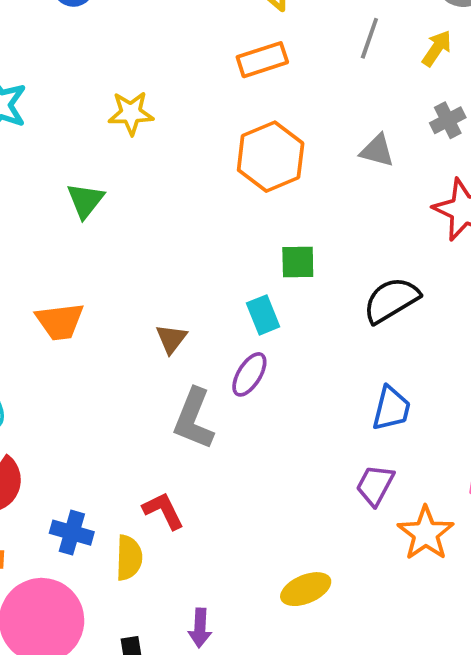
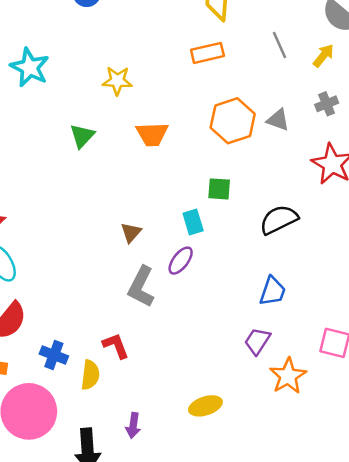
gray line: (369, 38) -> (280, 45), turned -48
orange hexagon: (271, 157) -> (233, 121), moved
orange trapezoid: (60, 321) -> (152, 134), moved

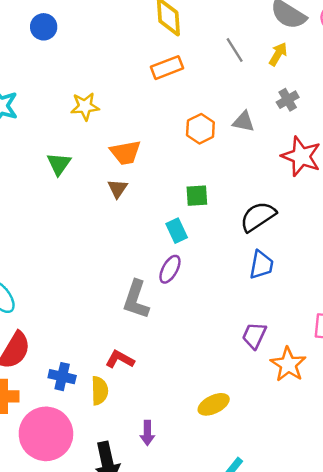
orange hexagon: (233, 121) -> (200, 129), size x0.7
brown triangle: (131, 232) -> (118, 189), moved
blue trapezoid: (273, 291) -> (261, 265), moved
red L-shape: (116, 346) -> (120, 359), turned -32

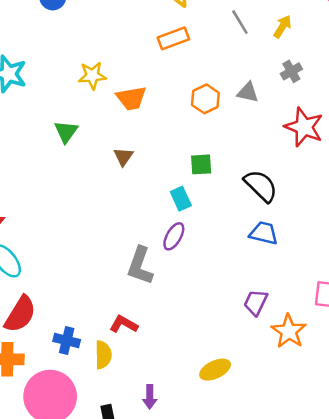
orange trapezoid: (125, 153) -> (131, 98), moved
black semicircle: (258, 217) -> (261, 186), turned 78
blue trapezoid: (261, 265) -> (264, 233), turned -88

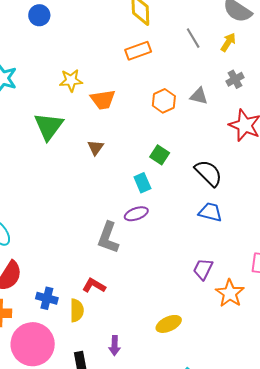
green triangle: (66, 132) -> (49, 126), size x1.5
green square: (201, 164) -> (160, 155), turned 36
purple ellipse: (174, 236) -> (136, 214), turned 40

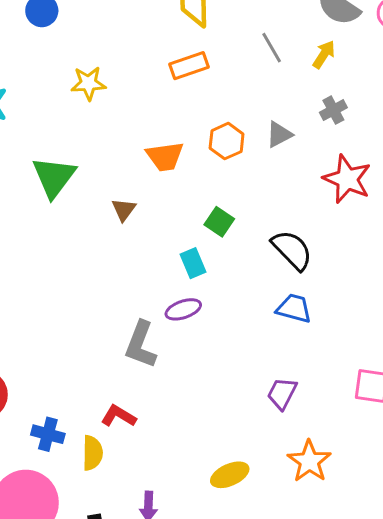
yellow star: (71, 80) -> (88, 83), moved
gray triangle: (199, 96) -> (279, 135), turned -42
orange trapezoid: (103, 100) -> (165, 156), moved
orange star: (230, 293) -> (309, 461), moved

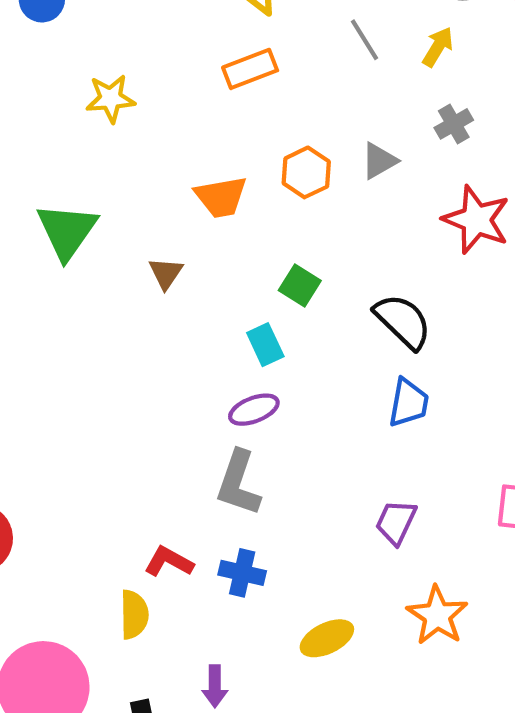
blue trapezoid: (294, 308) -> (408, 403), turned 87
gray L-shape: (141, 345) -> (238, 483), moved
blue cross: (48, 434) -> (242, 573), moved

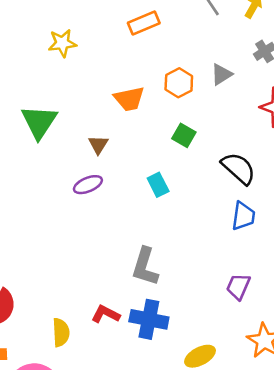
green square: (300, 285) -> (184, 135), moved
purple ellipse: (254, 410) -> (88, 185), moved
blue cross: (242, 573) -> (149, 319), size x1.4
yellow semicircle: (134, 614) -> (61, 332), moved

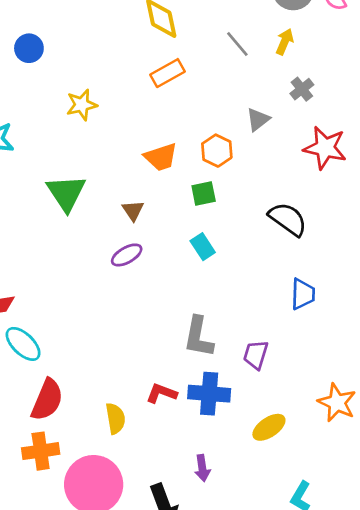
orange hexagon: (179, 83) -> (217, 151), moved
green square: (184, 135) -> (204, 194), moved, turned -35
blue trapezoid: (243, 216) -> (303, 294), moved
purple trapezoid: (238, 287) -> (256, 355), moved

